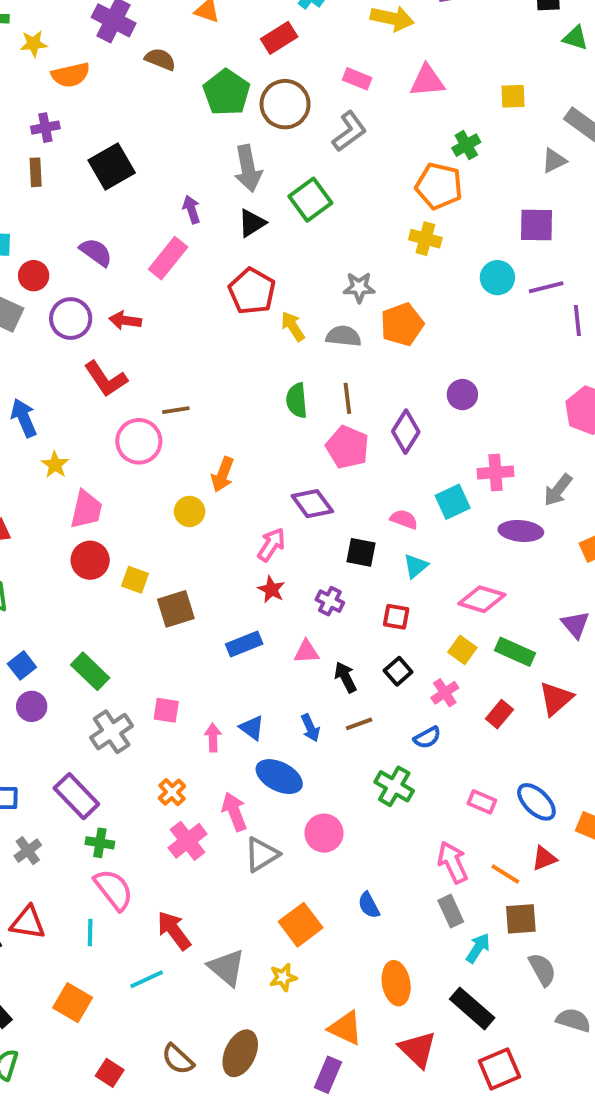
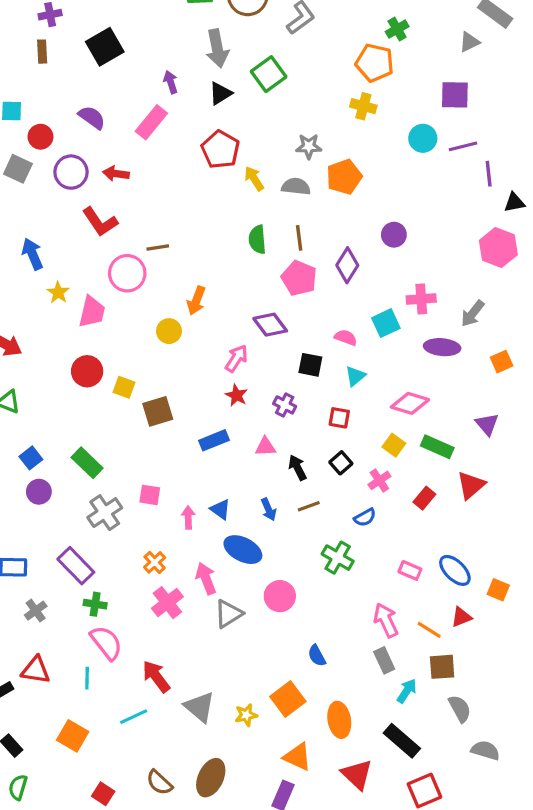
pink trapezoid: (86, 510) -> (92, 312), moved
orange square: (301, 925) -> (288, 699), moved

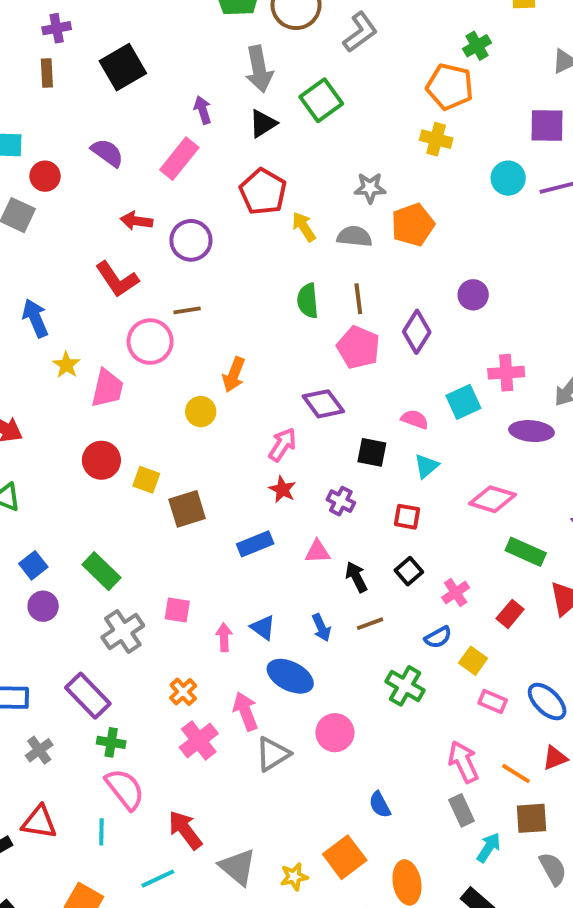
purple circle: (71, 172) -> (191, 240), moved
yellow square: (394, 445) -> (473, 661), moved

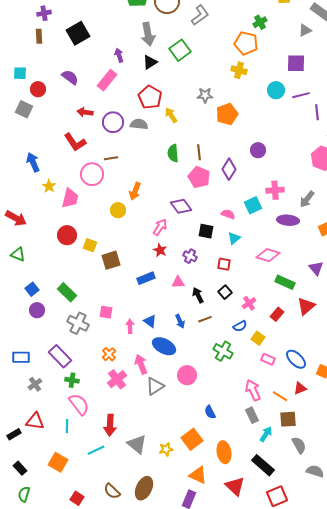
gray semicircle: (354, 236) -> (139, 124), moved
gray cross: (123, 631) -> (78, 323), turned -30
red arrow: (185, 830) -> (110, 425), turned -140

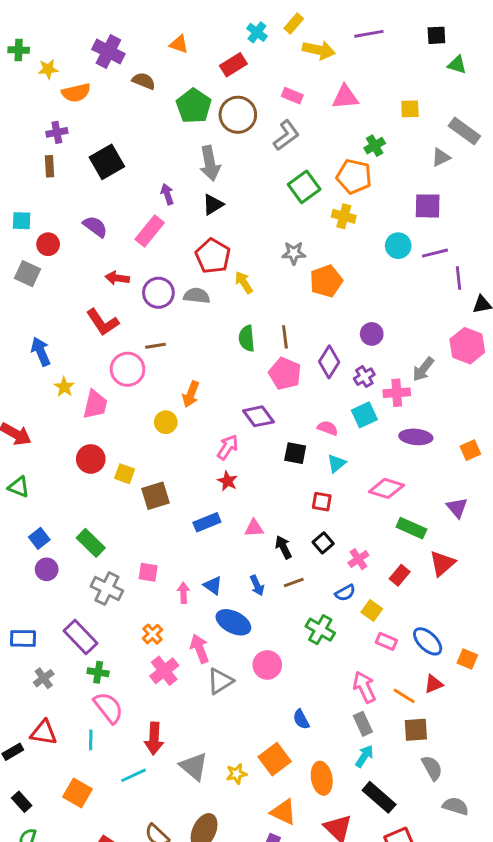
green square: (180, 50) -> (304, 187), moved
gray arrow: (307, 199) -> (423, 369), moved
purple cross: (190, 256) -> (364, 377), moved, turned 32
cyan arrow: (266, 434) -> (364, 756), moved

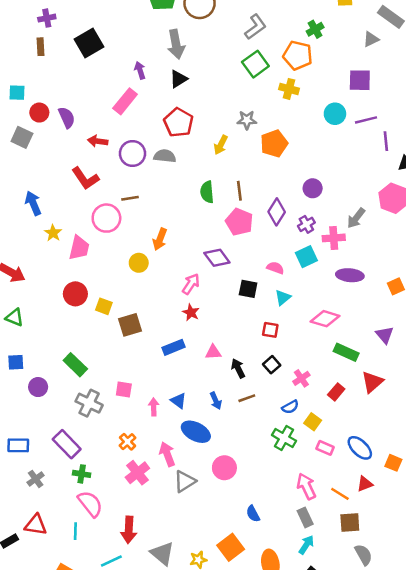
gray L-shape: (286, 135) -> (255, 27), moved
purple semicircle: (95, 227) -> (67, 117), moved, turned 30
yellow arrow: (244, 282) -> (221, 145), moved, turned -120
blue square: (39, 538) -> (16, 362), moved, turned 35
green cross: (320, 630) -> (284, 438), moved

